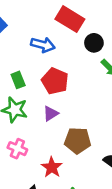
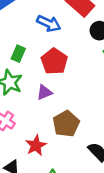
green rectangle: (18, 80) -> (18, 54), turned 35
brown pentagon: (78, 141) -> (66, 124), turned 30

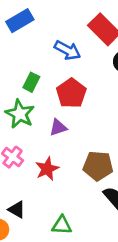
brown pentagon: (66, 124) -> (98, 166), moved, turned 30
red star: (36, 145) -> (47, 169), moved

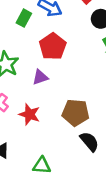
green rectangle: (31, 82) -> (24, 18), moved
red star: (47, 169) -> (29, 114), turned -30

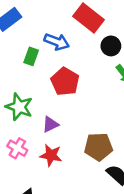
purple triangle: (40, 77) -> (50, 124), moved

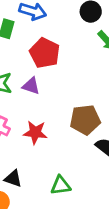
purple triangle: (50, 124) -> (31, 86), moved, turned 48

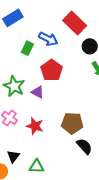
black triangle: (13, 179) -> (13, 156), turned 40
green triangle: (61, 185) -> (37, 166), moved

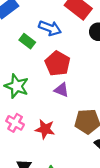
green rectangle: (27, 48) -> (27, 41), turned -72
purple triangle: (38, 92) -> (61, 90), moved

